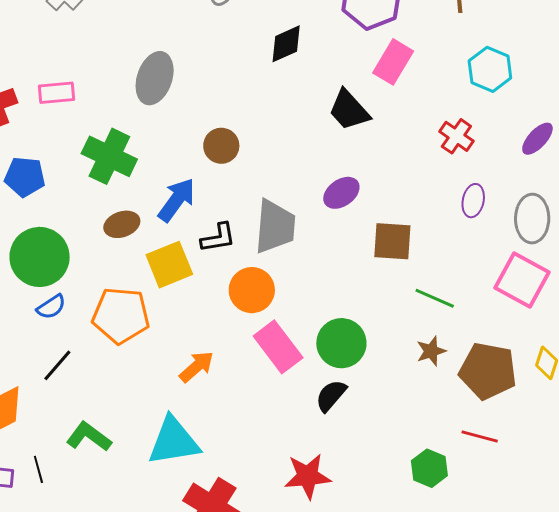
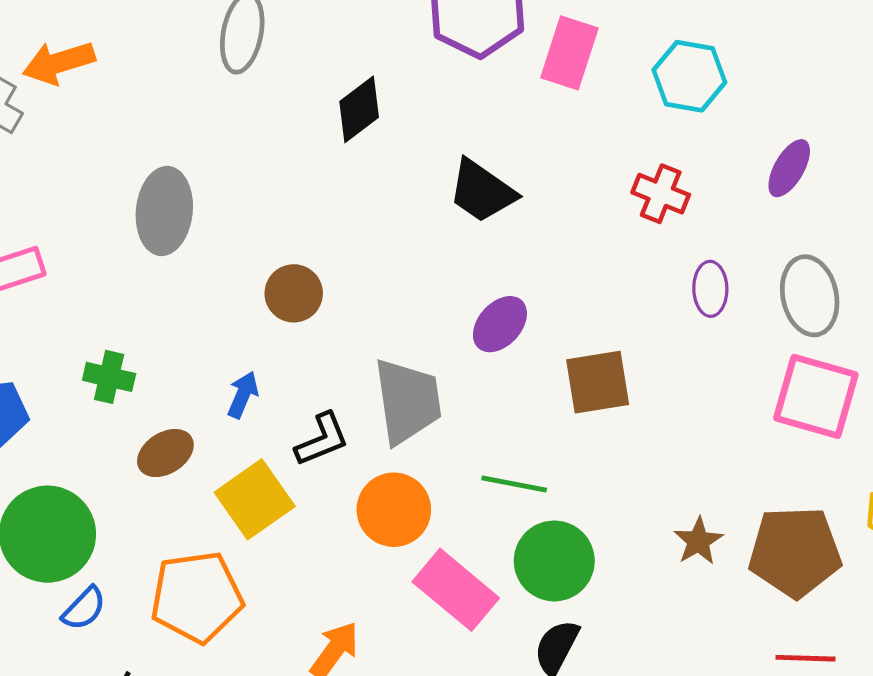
pink rectangle: (393, 62) -> (569, 53), moved
green cross: (109, 156) -> (109, 377), moved, size x0.6
blue arrow: (177, 200) -> (243, 395), size x0.6
green line: (435, 298) -> (514, 484), moved

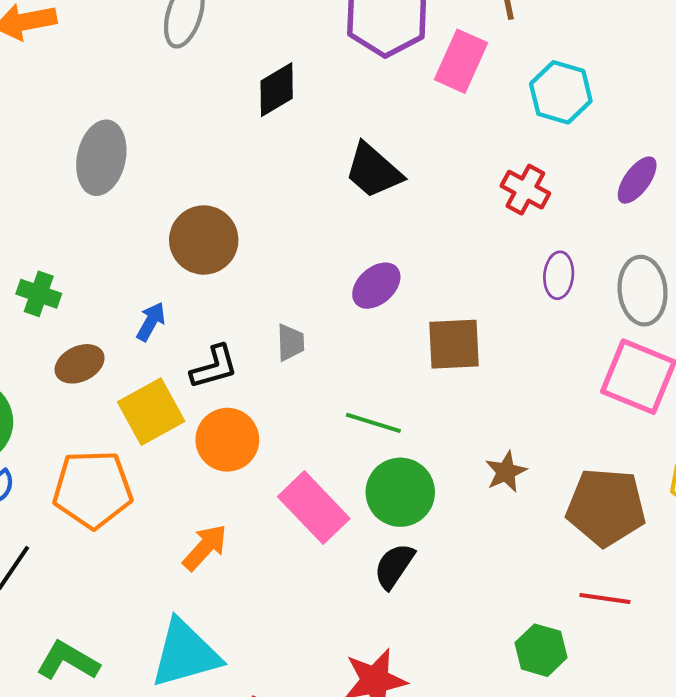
brown circle: (294, 293) -> (204, 240), size x1.4
gray trapezoid: (408, 401) -> (290, 342), size x0.5
orange circle: (394, 510) -> (227, 440), moved
brown star: (698, 541) -> (506, 472), moved

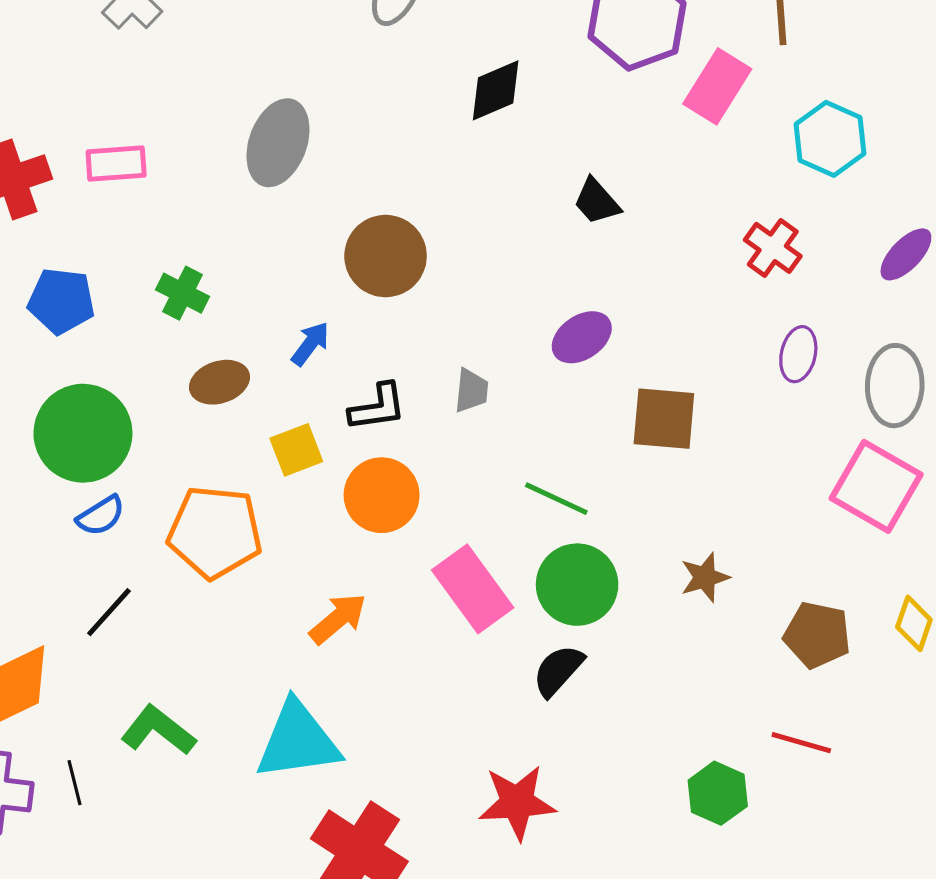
black trapezoid: (373, 171) -> (597, 201), size x0.7
yellow square: (151, 412) -> (296, 450), size x0.7
brown pentagon: (606, 507) -> (817, 635), size x0.7

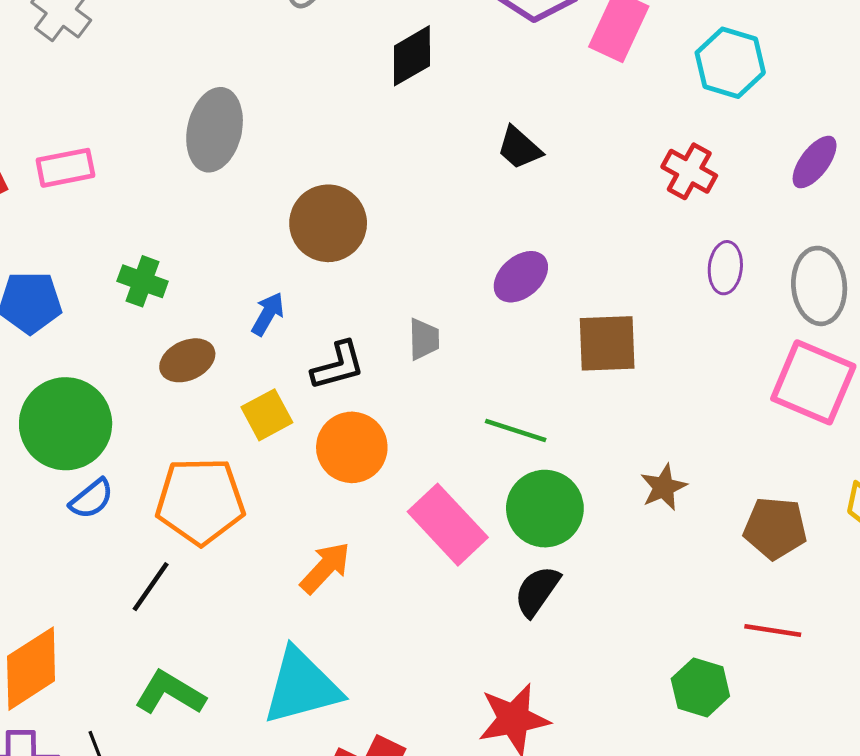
black line: (109, 612) -> (151, 587), moved

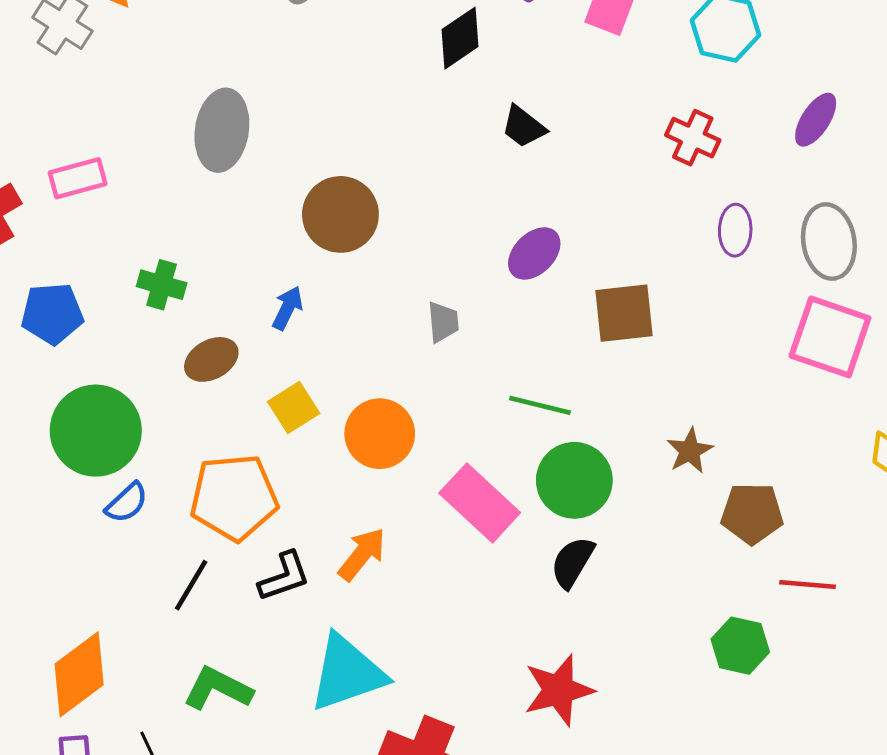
black diamond: (412, 56) -> (460, 38), moved
black L-shape: (338, 366) -> (284, 577), moved
brown pentagon: (775, 528) -> (752, 513), moved

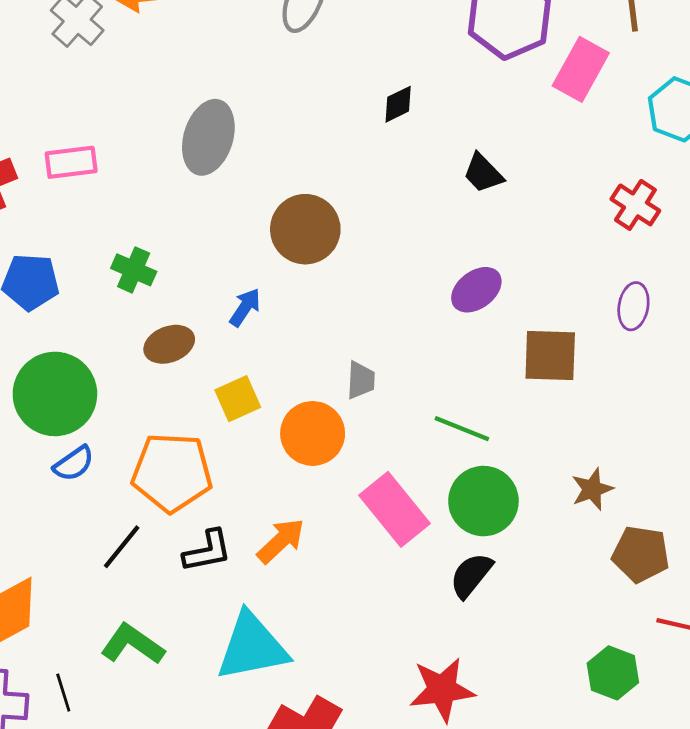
black diamond: (460, 38) -> (398, 104), moved, size x0.7
purple ellipse: (735, 230) -> (633, 306), moved
gray trapezoid: (443, 322) -> (361, 380), moved

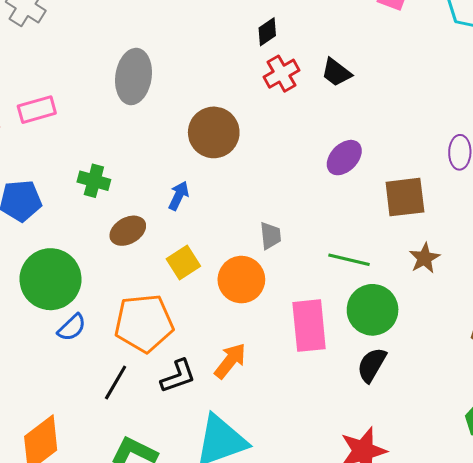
red cross: (635, 205) -> (282, 74), moved, turned 36
brown star: (592, 489) -> (425, 258), moved
pink rectangle: (395, 509) -> (309, 326), turned 42

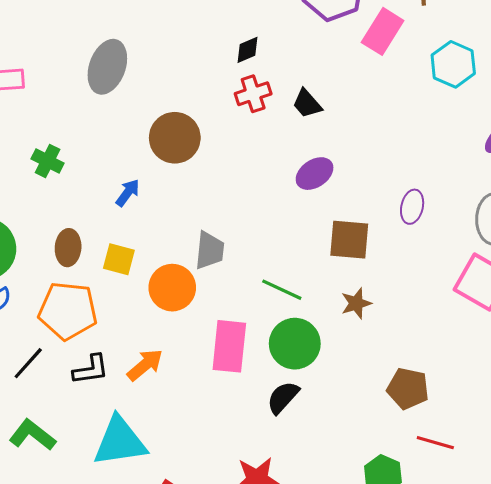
purple ellipse: (344, 158) -> (315, 174), moved
brown ellipse: (128, 231) -> (68, 248), moved, turned -68
gray trapezoid: (270, 236) -> (210, 250), size x1.4
yellow square: (183, 263) -> (119, 259), turned 36

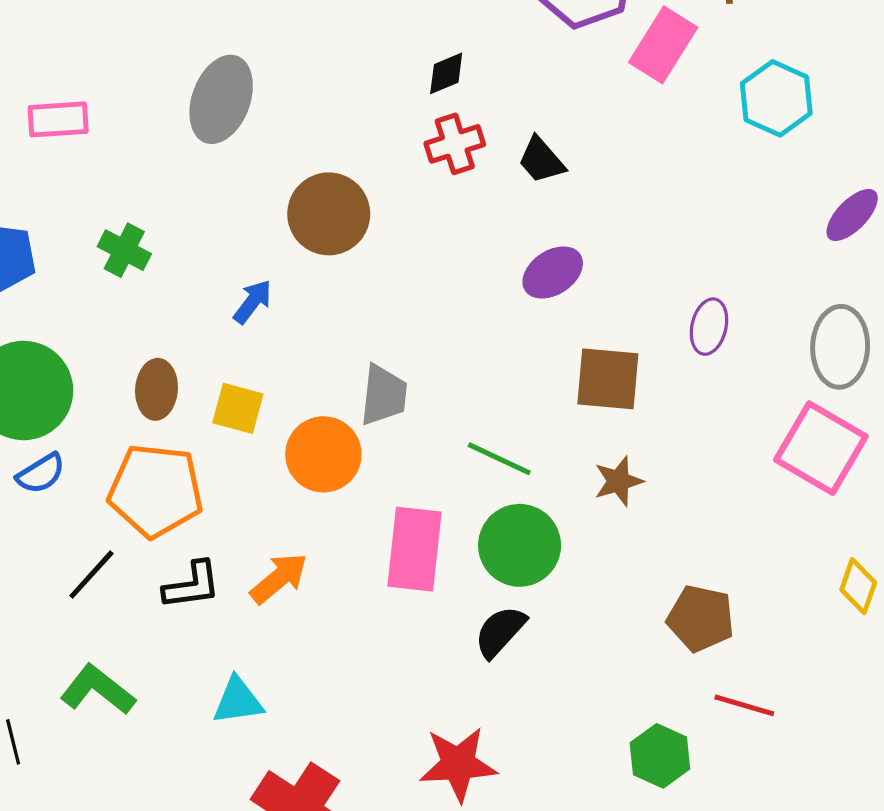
cyan triangle: (120, 441) -> (238, 701), size x0.6

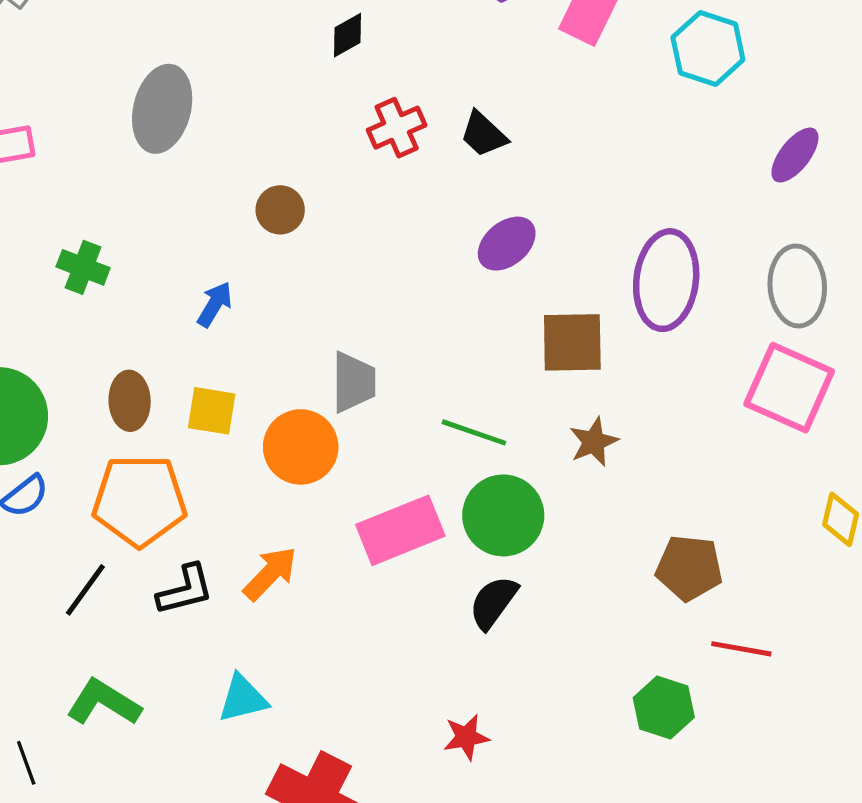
black diamond: (446, 73) -> (348, 35), moved
brown circle: (329, 214) -> (280, 210), size x0.6
purple ellipse: (709, 327) -> (666, 280), size x1.8
pink rectangle: (415, 549) -> (400, 530), turned 68
red star: (458, 764) -> (466, 737), size x0.6

